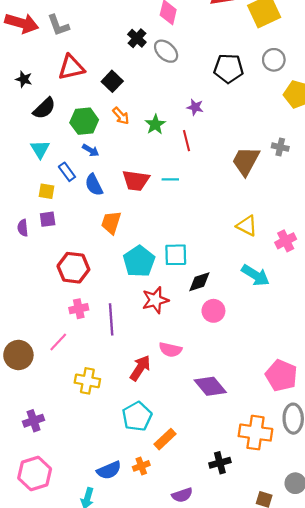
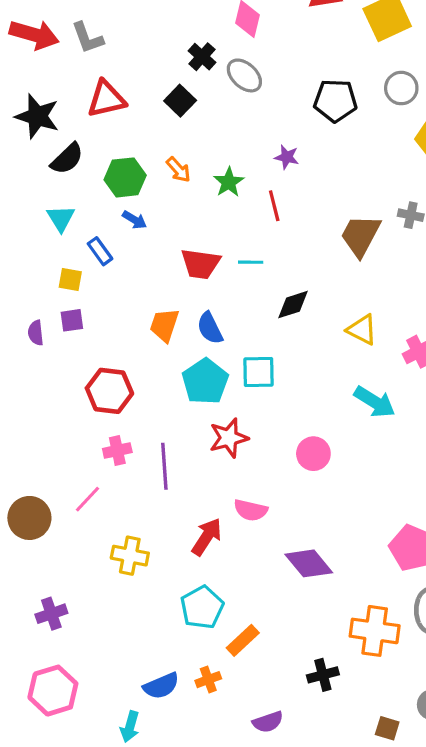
black star: (24, 79) -> (37, 116), size x1.8
black square: (112, 81) -> (180, 101), moved
blue semicircle: (94, 185) -> (210, 328), moved
black diamond: (199, 282) -> (293, 305), moved

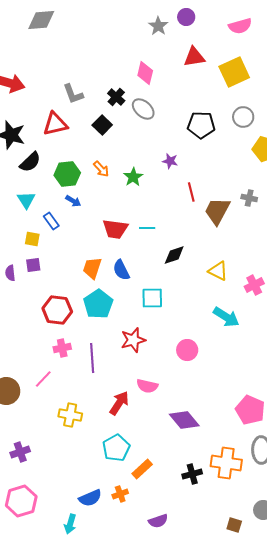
gray L-shape: (87, 38) -> (73, 94), moved
red line: (274, 206) -> (191, 192), moved
cyan pentagon: (205, 381) -> (98, 304), moved
black cross: (323, 675) -> (192, 474), moved

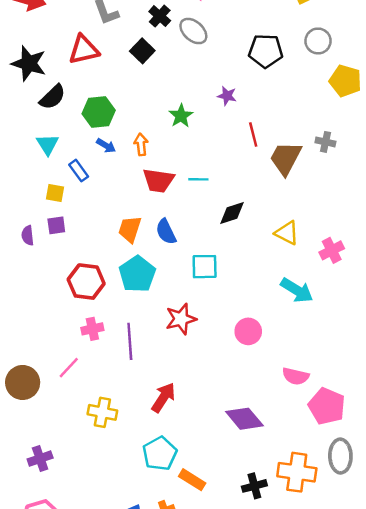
orange arrow: (101, 169) -> (141, 144), moved, turned -144
pink semicircle: (147, 386) -> (296, 376), moved
orange rectangle: (142, 469) -> (192, 480), turned 75

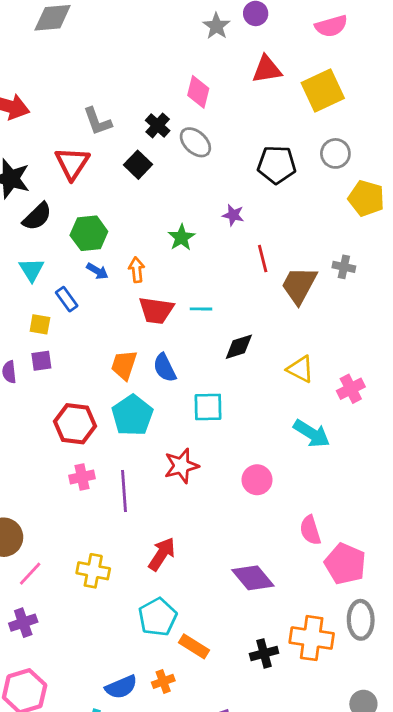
red triangle: (84, 50) -> (72, 163), turned -44
pink line: (69, 368) -> (30, 574), moved
pink semicircle: (296, 376) -> (310, 530), turned 60

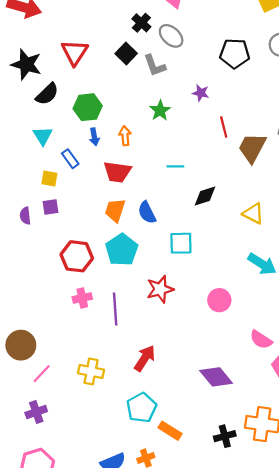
gray L-shape: (97, 121) -> (155, 66), moved
blue arrow: (97, 271) -> (94, 137), turned 49
red trapezoid: (156, 310) -> (117, 172), moved
pink semicircle: (310, 530) -> (261, 340), turned -40

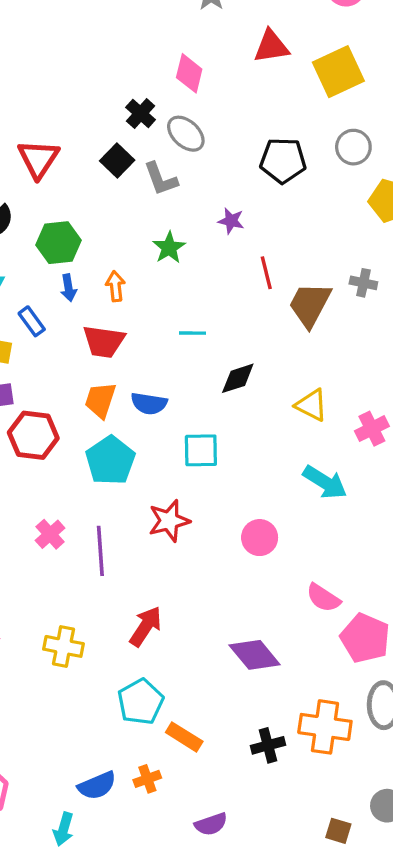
blue semicircle: (147, 212) -> (149, 403), turned -55
red hexagon: (77, 256) -> (33, 435), moved
pink cross: (82, 298) -> (50, 534), turned -30

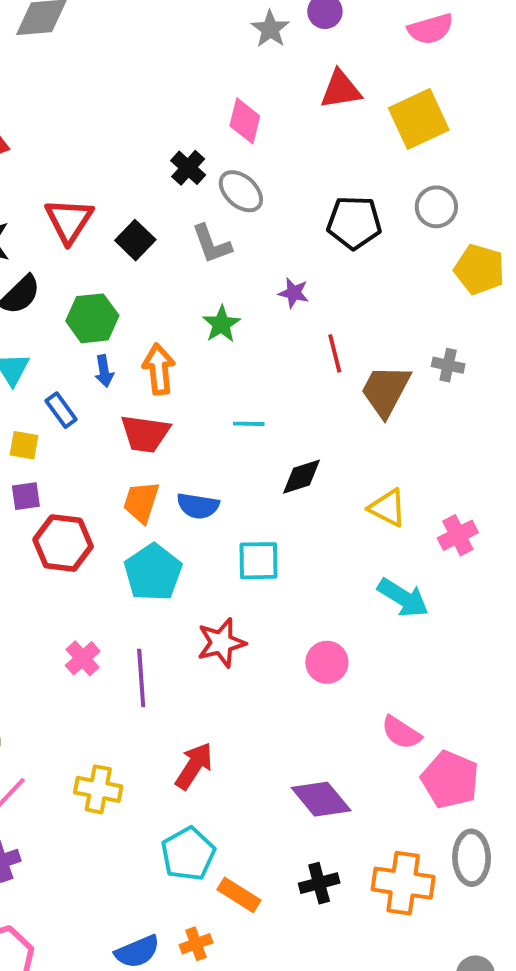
black square: (117, 160) -> (135, 240), moved
orange arrow: (115, 286) -> (159, 369), size x1.4
black cross: (268, 745) -> (319, 883), moved

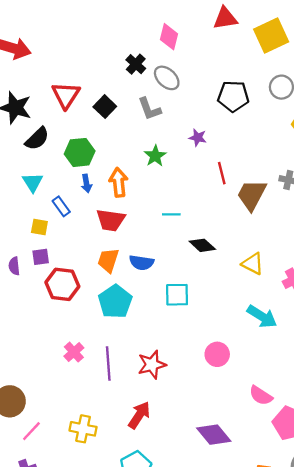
black diamond: (301, 477) -> (202, 245), turned 60
red star: (221, 643) -> (152, 365), moved

